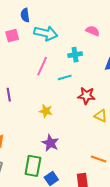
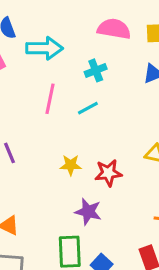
pink semicircle: (93, 31) -> (114, 29), size x1.5
red star: (86, 96) -> (108, 173), moved

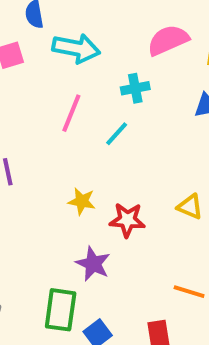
pink semicircle: (114, 29) -> (168, 40), turned -44
cyan line: (88, 108) -> (117, 134), turned -30

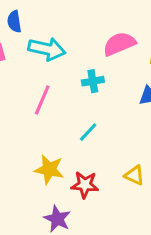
cyan line: (117, 134) -> (88, 132), moved
yellow star: (82, 201) -> (49, 169), size x1.4

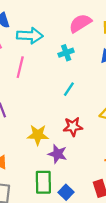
pink line: (42, 100) -> (20, 67), moved
yellow star: (49, 169) -> (38, 135), moved

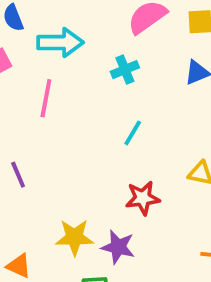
yellow star: (38, 135) -> (74, 237), moved

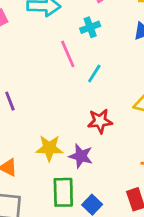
pink line: (46, 98) -> (68, 54), moved, turned -36

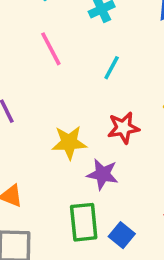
pink line: (68, 54) -> (51, 49), moved
yellow star: (49, 148) -> (69, 143), moved

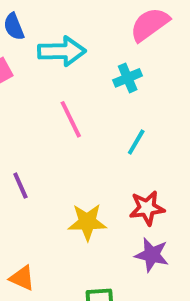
purple star: (103, 174) -> (152, 255), moved

